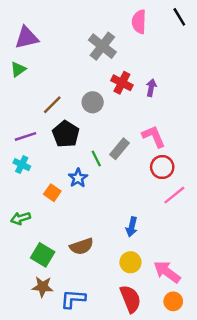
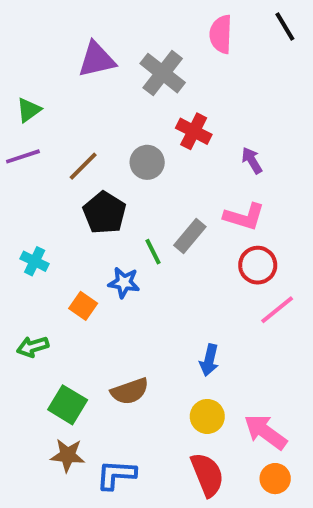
purple triangle: (27, 38) -> (97, 59), moved
purple arrow: (151, 88) -> (252, 160), moved, turned -42
purple line: (25, 136) -> (23, 156), moved
pink L-shape: (154, 136) -> (244, 217), turned 130
blue star: (78, 178) -> (124, 283), turned -30

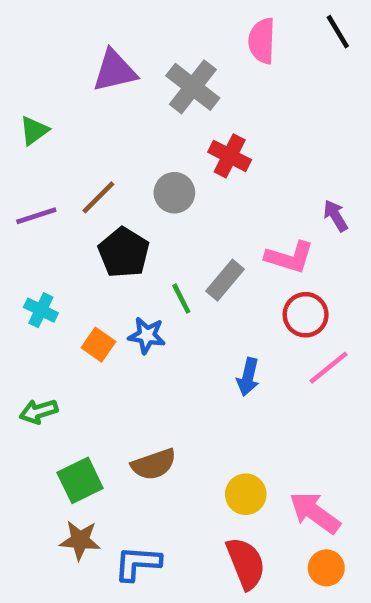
purple line: (23, 156) -> (36, 216), moved
purple arrow: (252, 160) -> (335, 216), moved
orange square: (83, 306) -> (98, 345), moved
blue arrow: (209, 360) -> (248, 377), moved
green square: (68, 405) -> (80, 480), turned 33

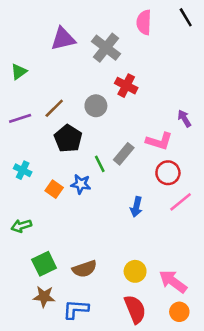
brown semicircle: (154, 464) -> (85, 269), moved

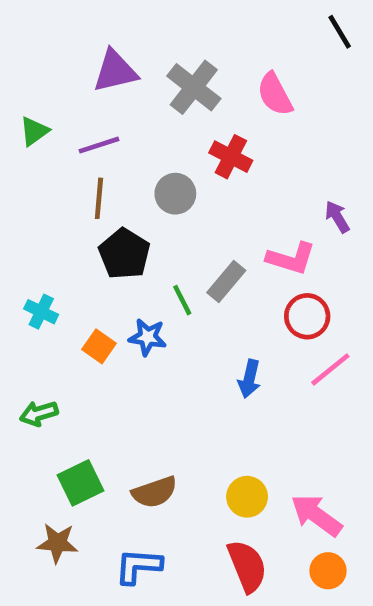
pink semicircle: (144, 22) -> (275, 94), moved, turned -30
brown line: (54, 108) -> (99, 198), turned -40
purple line: (20, 118) -> (99, 145), moved
brown star: (44, 297) -> (57, 543), moved

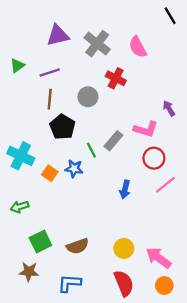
cyan cross: (41, 312) -> (21, 156), size x1.6

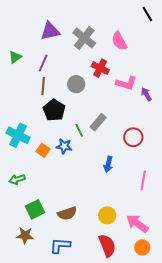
purple line: (50, 72) -> (43, 63), turned -48
pink L-shape: (146, 129) -> (126, 83), moved
pink line: (165, 185) -> (143, 180), moved, turned -42

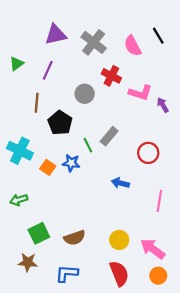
black line: (147, 14) -> (158, 36), moved
brown line: (43, 86) -> (37, 103), moved
blue arrow: (108, 164) -> (120, 183), turned 91

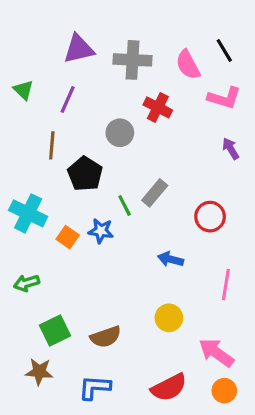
gray cross: (94, 42) -> (133, 60), turned -35
green triangle: (17, 64) -> (23, 90), turned -40
pink L-shape: (140, 93) -> (224, 98), moved
yellow circle: (119, 240) -> (169, 318), moved
red semicircle: (119, 273) -> (169, 387), turned 85

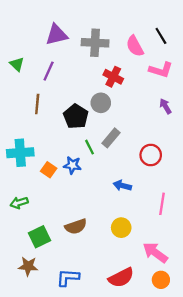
gray circle: (120, 133) -> (101, 103), moved
black pentagon: (85, 174) -> (76, 116), moved
cyan cross: (28, 213) -> (20, 153), turned -30
brown semicircle: (106, 337) -> (76, 226), moved

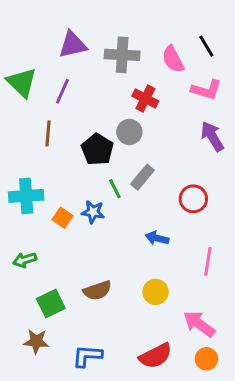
green triangle: (17, 64) -> (22, 83), size x1.6
purple arrow: (165, 106) -> (212, 136), size x1.5

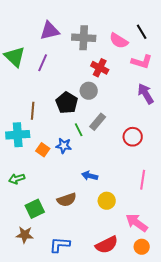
pink semicircle: (173, 59) -> (119, 41), turned -30
brown line: (48, 133) -> (33, 111), moved
blue arrow: (157, 238) -> (90, 176), moved

